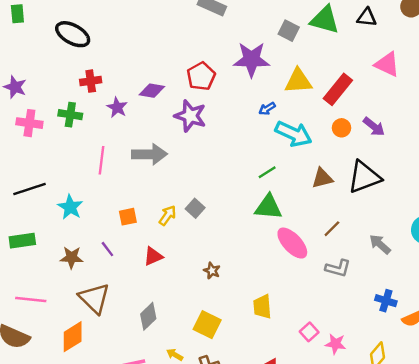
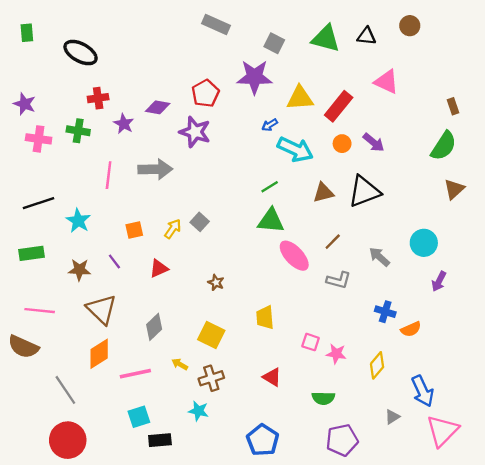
gray square: (289, 31) -> (274, 43), moved
pink square: (309, 332) -> (311, 342), turned -30
orange diamond: (73, 337) -> (99, 354), moved

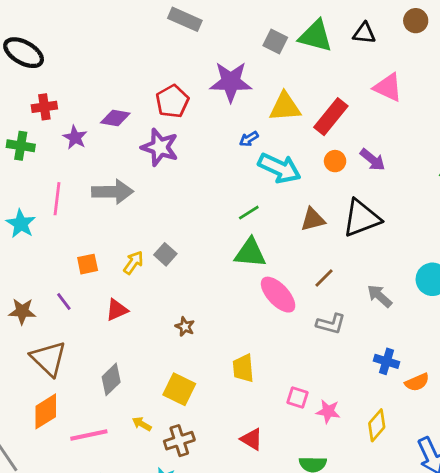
gray square: (274, 43) -> (275, 42), moved
cyan star: (78, 221) -> (21, 224), moved

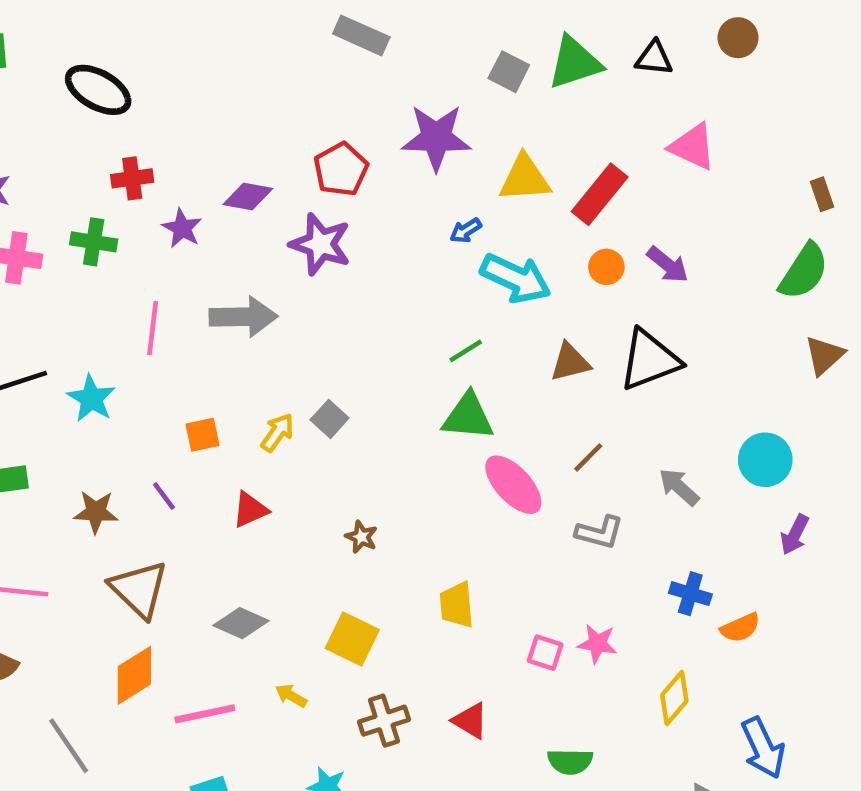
green triangle: (316, 36) -> (575, 63), turned -33
cyan star: (21, 224) -> (91, 398), moved
gray diamond: (111, 379) -> (241, 623), turned 68
pink star: (328, 411) -> (597, 644), moved
brown cross: (179, 441) -> (384, 721), moved

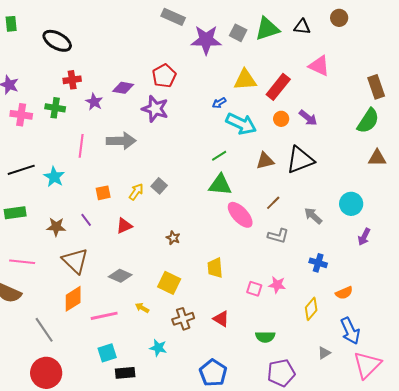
purple star: (436, 138) -> (206, 40), moved
brown rectangle: (822, 194) -> (376, 87), size x1.6
brown triangle: (824, 355) -> (377, 158), turned 42
orange semicircle: (740, 628) -> (344, 293), moved

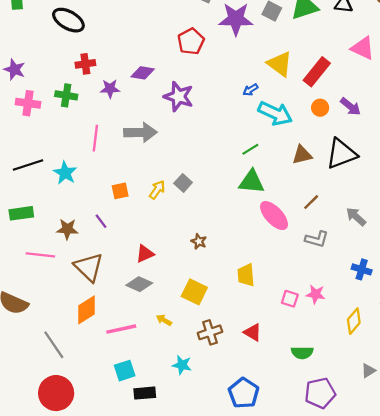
red pentagon: (164, 76) -> (191, 41), moved
yellow triangle: (245, 80) -> (280, 64), turned 40
purple star: (94, 102) -> (110, 89), turned -30
red triangle: (124, 226) -> (145, 254), moved
pink line: (22, 262) -> (40, 255), moved

